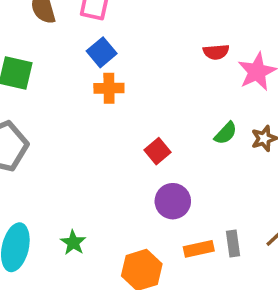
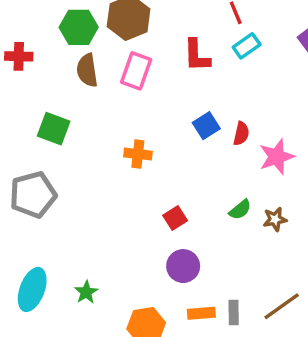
blue square: (102, 52) -> (206, 126), moved
red semicircle: (216, 52) -> (241, 134), turned -80

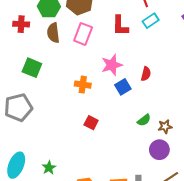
red cross: (19, 56) -> (21, 24), moved
blue square: (206, 126) -> (123, 87), moved
pink star: (277, 157) -> (112, 65), moved
red square: (175, 218) -> (91, 123), moved, turned -32
purple circle: (183, 266) -> (159, 150), moved

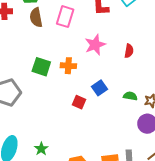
green square: (32, 68) -> (41, 67), moved
blue square: (123, 87) -> (100, 88), moved
green semicircle: (144, 120) -> (130, 96), turned -128

